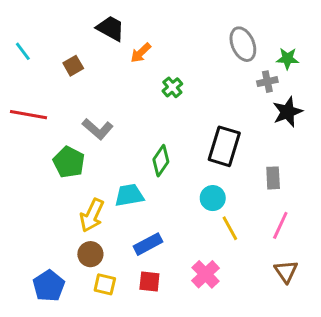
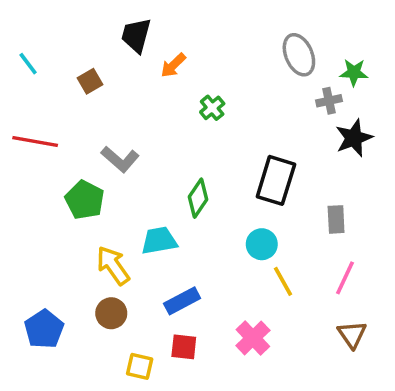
black trapezoid: (111, 28) -> (136, 35), turned -104
yellow arrow: (92, 215) -> (113, 265), turned 120
yellow square: (105, 284) -> (140, 366), moved
blue pentagon: (49, 286) -> (44, 329), moved

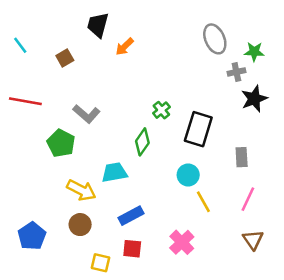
green cross: (212, 108) -> (161, 110), moved
yellow arrow: (113, 265) -> (81, 190), turned 152

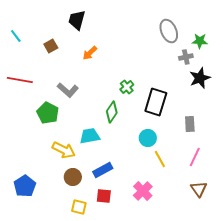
orange arrow: (125, 47) -> (90, 53), moved
brown circle: (80, 225) -> (73, 177), moved

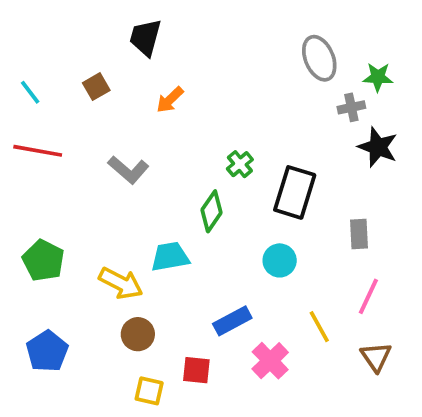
cyan line: (16, 36) -> (30, 92), moved
black star: (200, 78) -> (378, 147), turned -30
green pentagon: (48, 113) -> (43, 260), moved
yellow line: (160, 159) -> (319, 327), moved
blue rectangle: (103, 170) -> (232, 321), moved

